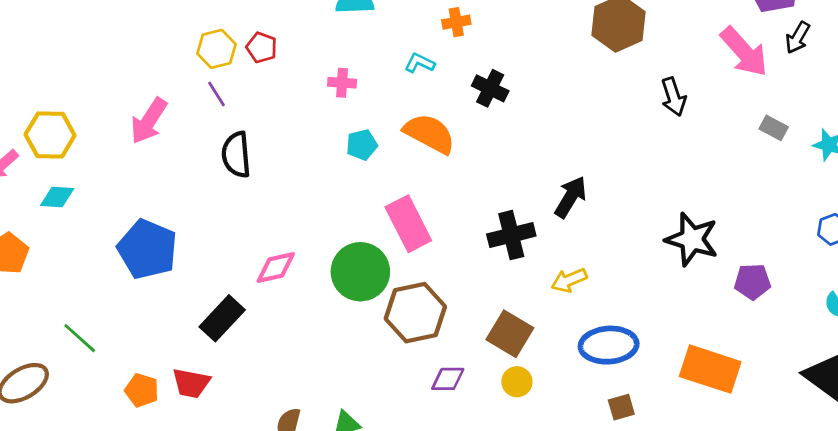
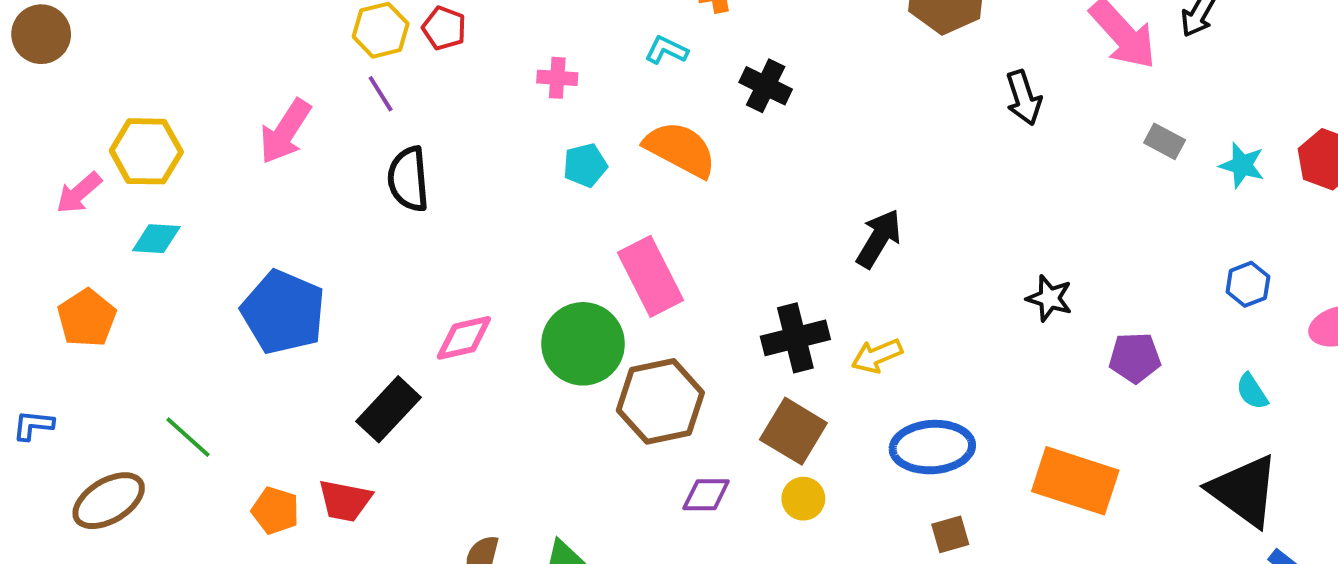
black cross: (511, 235) -> (795, 338), moved
black star: (692, 239) -> (1049, 298), size x0.6

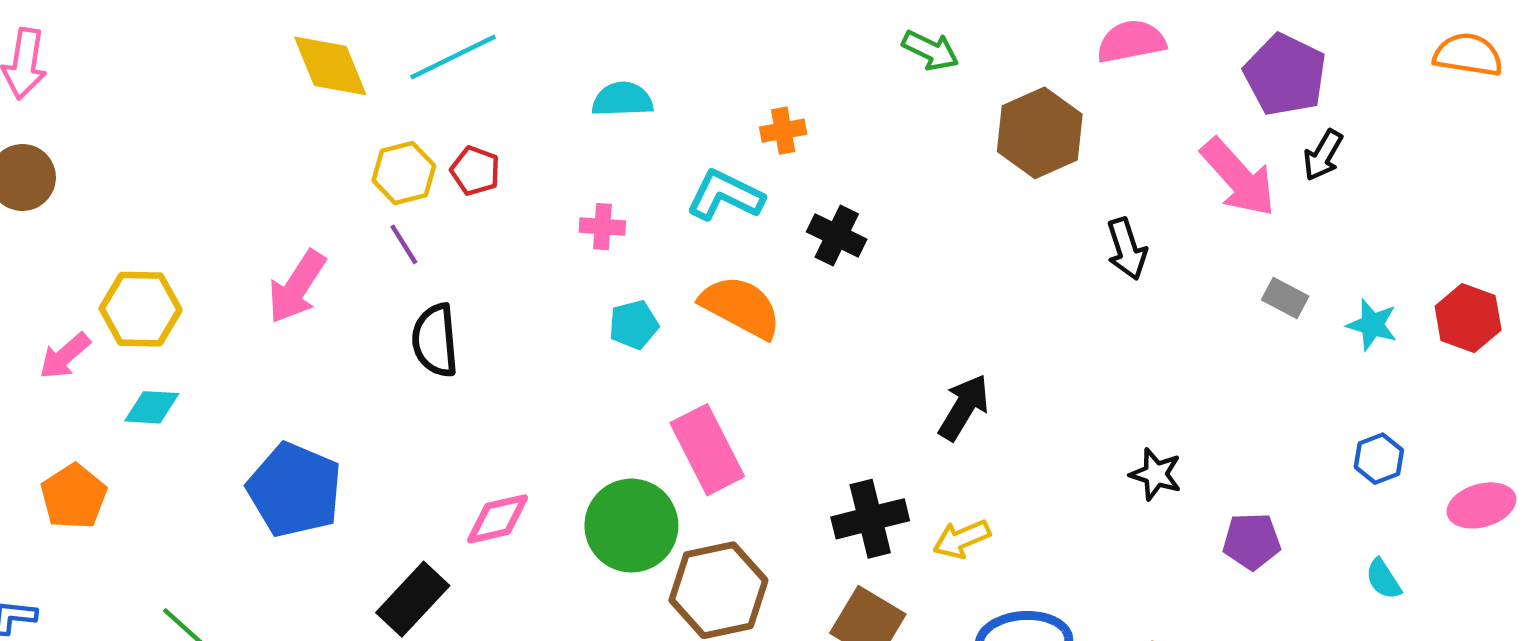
cyan L-shape: (666, 50) -> (725, 195), size x1.6

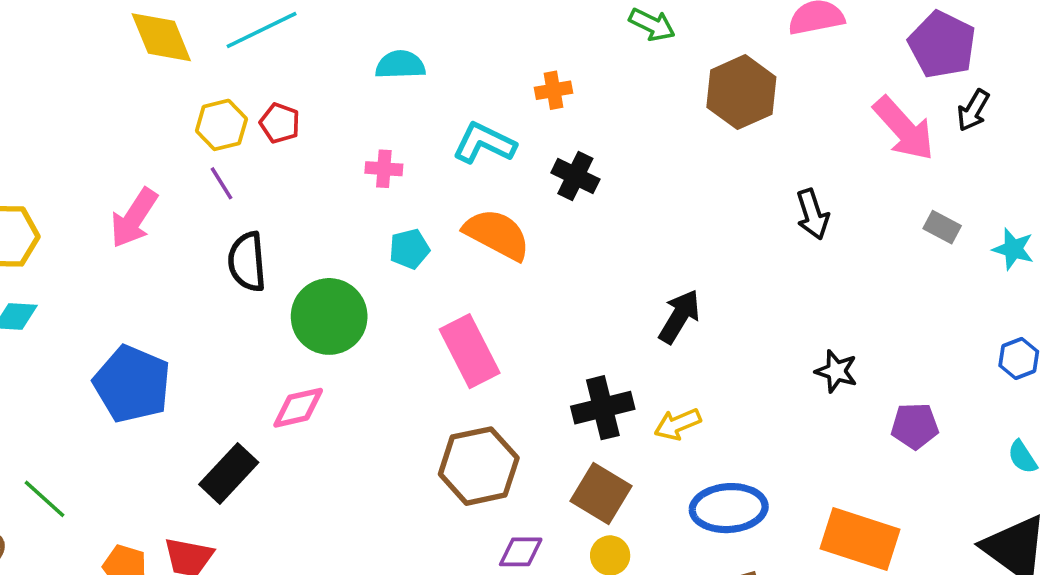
orange cross: (783, 131) -> (554, 90), moved
black arrow: (1127, 249) -> (813, 214), moved
green circle: (631, 526) -> (329, 316), moved

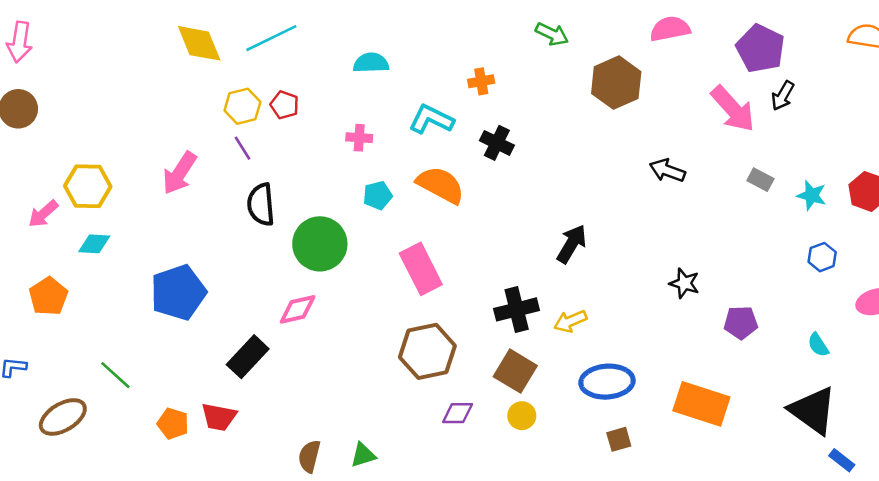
black arrow: (813, 214) -> (667, 170), turned 128
blue hexagon: (1019, 358) -> (822, 257), moved
blue pentagon: (132, 384) -> (178, 292), turned 30

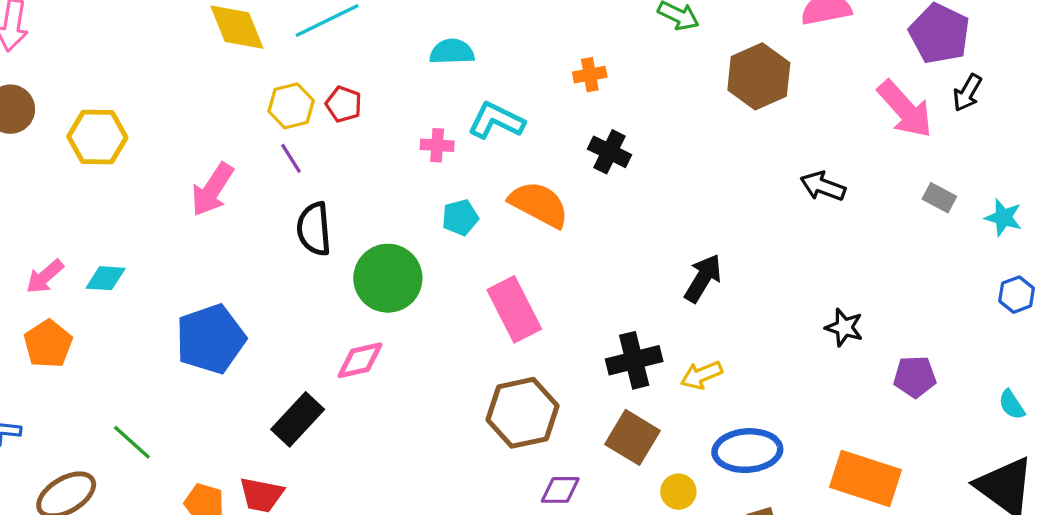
cyan L-shape: (431, 119) -> (496, 121), moved
yellow hexagon: (88, 186) -> (97, 137), moved
pink arrow: (43, 214) -> (45, 277), moved
yellow circle: (522, 416) -> (678, 492), moved

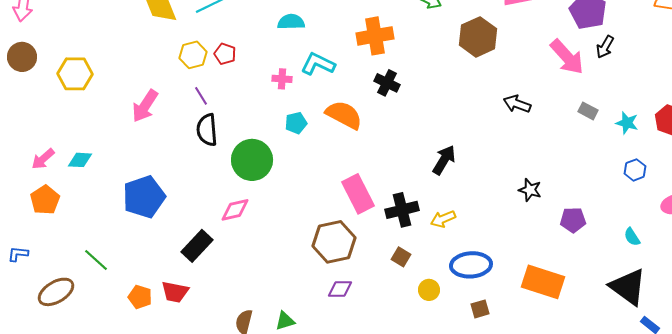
orange cross: (590, 75) -> (375, 36), size x1.8
purple line: (291, 158) -> (201, 96), moved
pink rectangle: (514, 309) -> (358, 194), moved
brown square: (632, 437) -> (401, 257), size x0.6
purple diamond: (560, 490) -> (340, 289), moved

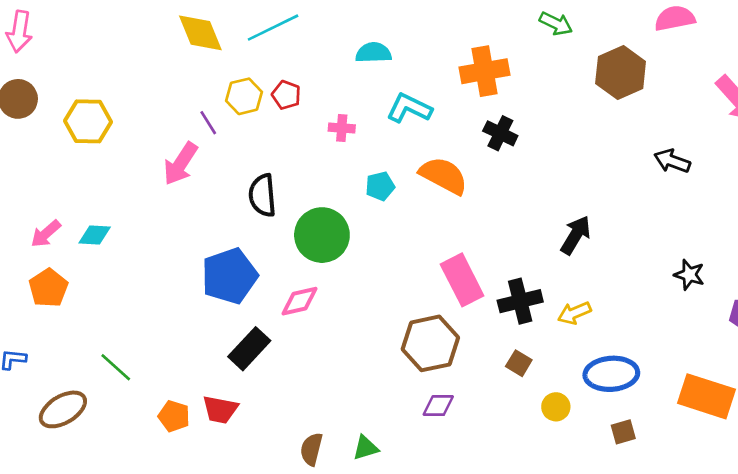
pink cross: (282, 79) -> (342, 128), moved
purple line: (201, 96) -> (208, 123), moved
blue pentagon: (144, 197) -> (229, 276), moved

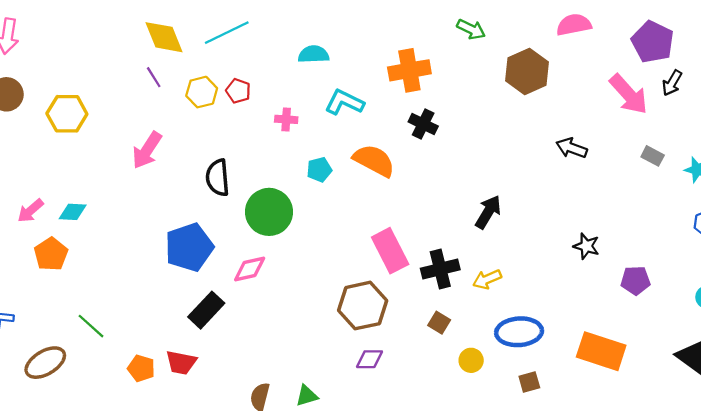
purple line: (208, 123) -> (154, 77), moved
orange pentagon: (48, 288) -> (51, 254), moved

